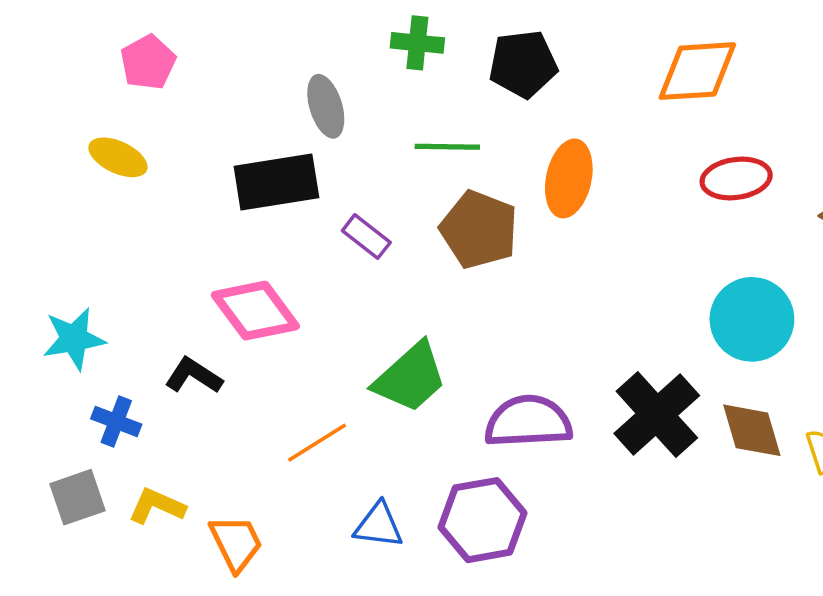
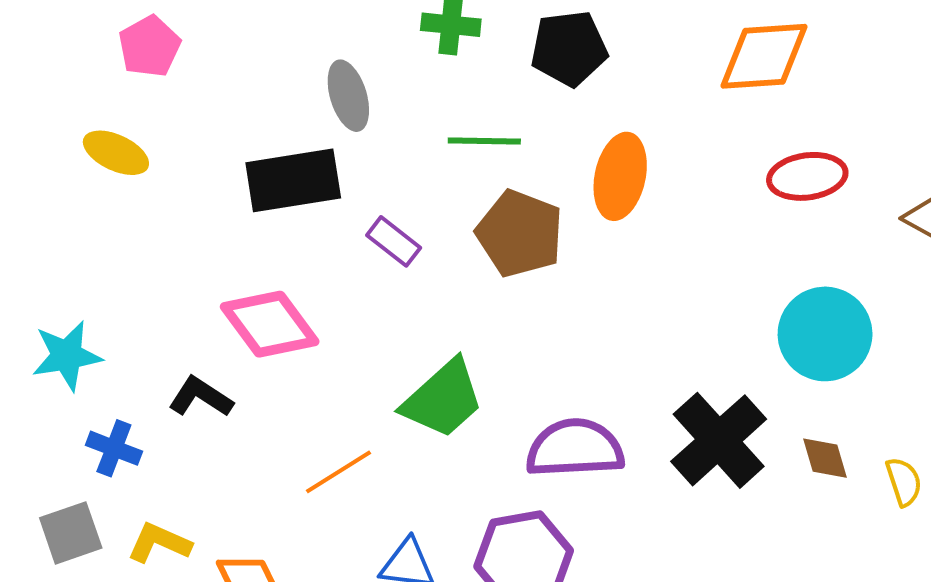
brown diamond: (752, 430) -> (825, 458), size x0.7

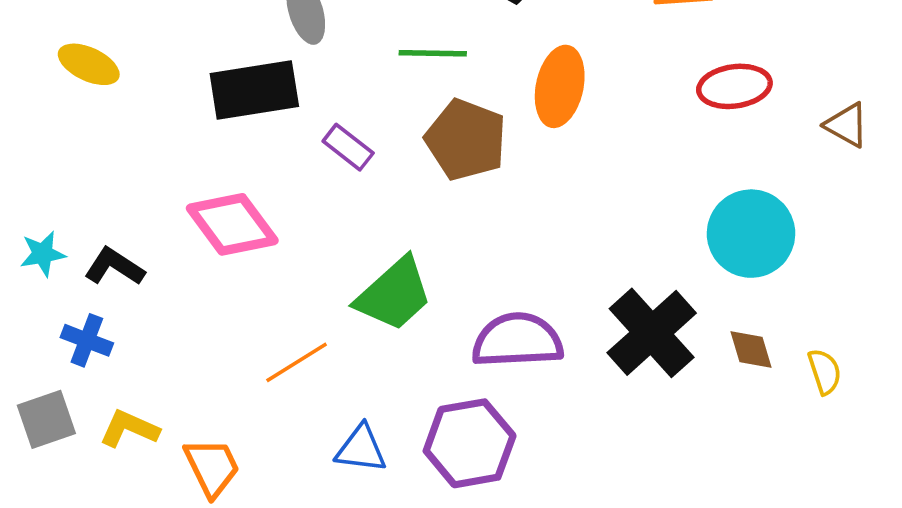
cyan star: (67, 356) -> (43, 254), size x0.7
black L-shape: (201, 397) -> (114, 267), moved

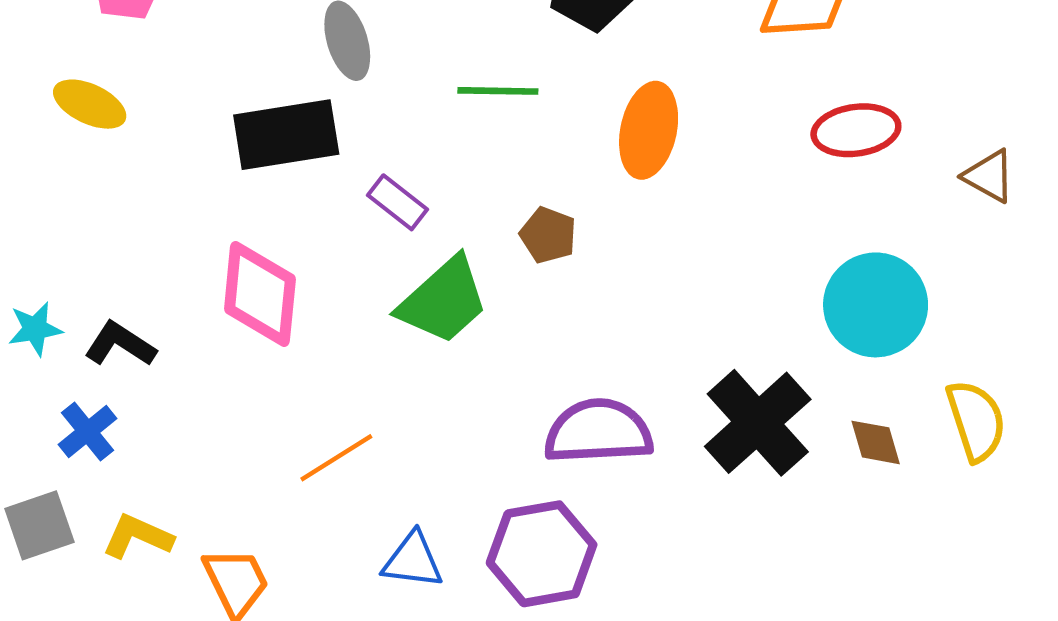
brown pentagon: (466, 140) -> (548, 235), moved, size x0.6
pink diamond: (232, 224) -> (260, 294), turned 42
green trapezoid: (394, 294) -> (443, 301), moved
blue cross: (87, 340) -> (87, 432), turned 30
yellow semicircle: (825, 372) -> (976, 421), moved, size x1.5

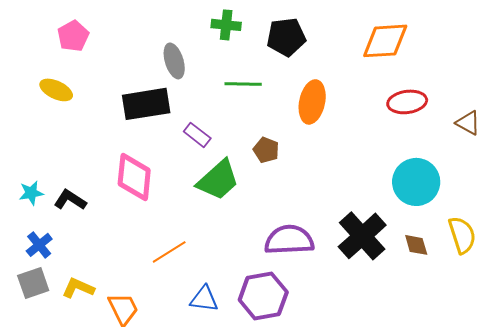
blue cross: (87, 432) -> (39, 245), moved

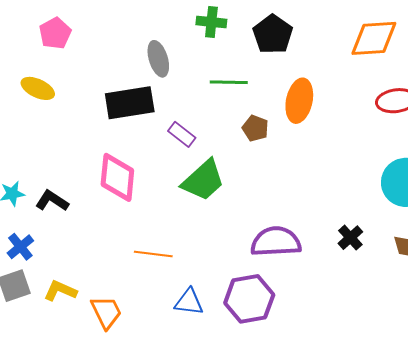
black pentagon: (286, 37) -> (273, 34), turned -30
brown pentagon: (266, 150) -> (255, 128), moved
black cross: (362, 236) -> (350, 238), size x0.5
orange line: (169, 252) -> (153, 254), turned 39

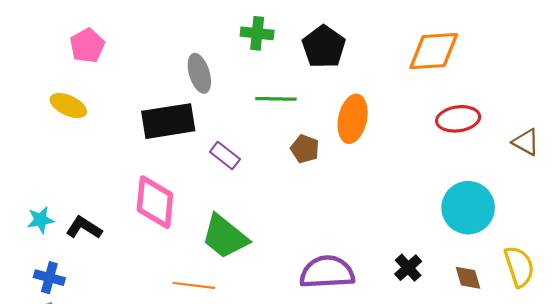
green trapezoid: (203, 180) -> (225, 237), moved, turned 81
blue cross: (20, 247) -> (49, 278), turned -36

